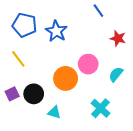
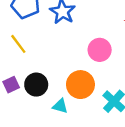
orange circle: (66, 78) -> (80, 85), moved

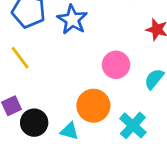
black circle: (36, 85) -> (34, 123), moved

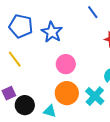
pink circle: (116, 65) -> (66, 64), moved
cyan cross: (133, 125) -> (95, 96), moved

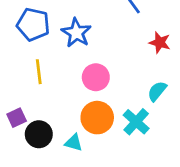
yellow line: (15, 59) -> (39, 72), moved, turned 30

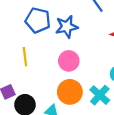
blue pentagon: (33, 24) -> (38, 20), moved
blue star: (76, 33) -> (67, 27), moved, turned 30

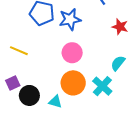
yellow line: (25, 57) -> (19, 51), moved, turned -60

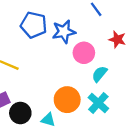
pink circle: (72, 53) -> (84, 53), moved
cyan semicircle: (118, 63) -> (99, 74), moved

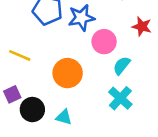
orange circle: (67, 100) -> (68, 73), moved

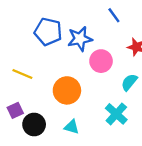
cyan semicircle: (122, 66) -> (129, 82), moved
cyan triangle: (64, 117) -> (72, 127), moved

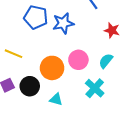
pink circle: (101, 61) -> (78, 60), moved
black circle: (34, 125) -> (30, 86), moved

